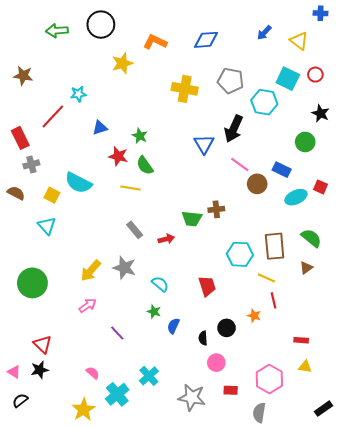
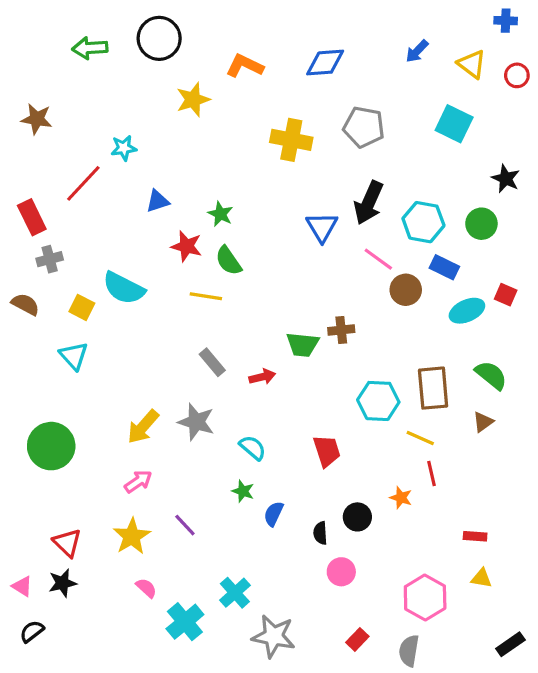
red circle: (315, 75) -> (517, 75), moved
cyan hexagon: (264, 102) -> (423, 222), moved
red rectangle: (231, 390) -> (357, 639), moved, turned -48
gray star: (192, 397) -> (274, 636), moved
yellow star: (84, 410) -> (132, 536), moved

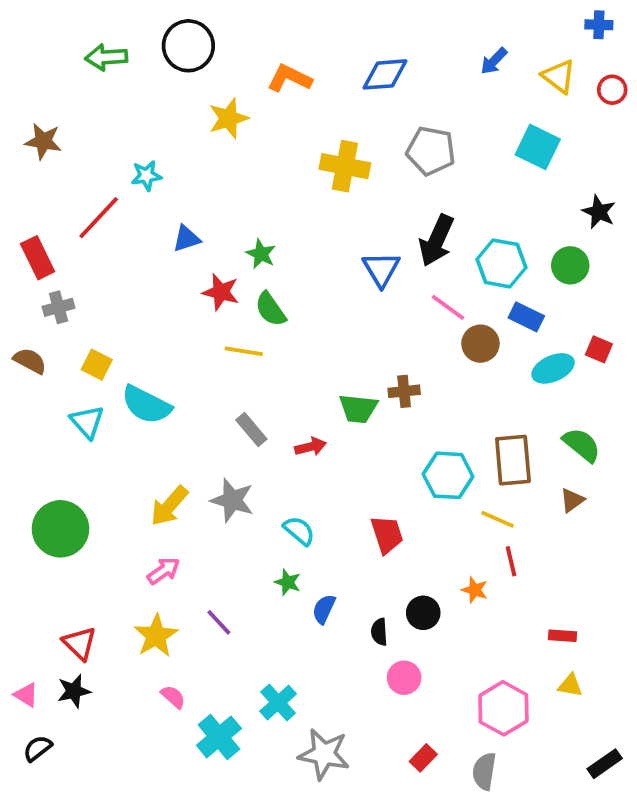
cyan semicircle: (124, 288) -> (146, 405), moved

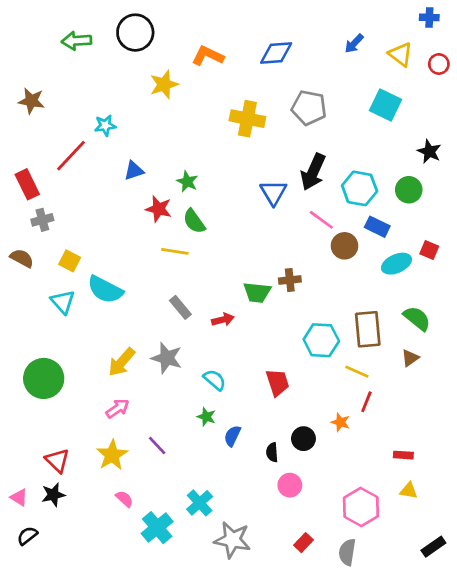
red line: (511, 561) -> (366, 402), turned 35

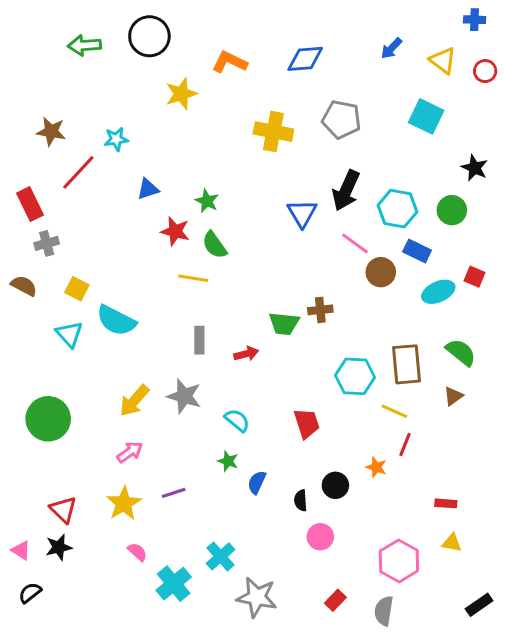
brown star: (31, 101) -> (51, 132), moved
gray rectangle: (180, 307) -> (199, 340), turned 40
purple line: (157, 445) -> (174, 493), turned -65

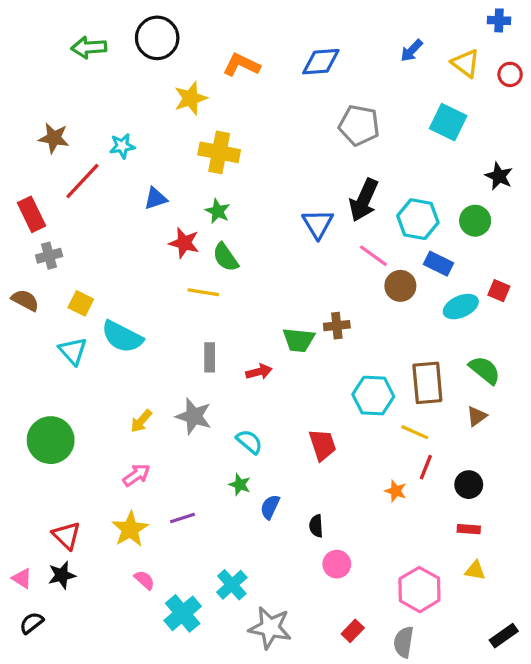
yellow cross: (273, 132) -> (219, 152), moved
yellow arrow: (134, 401) -> (141, 421), size x0.7
black circle: (335, 485) -> (469, 485), moved

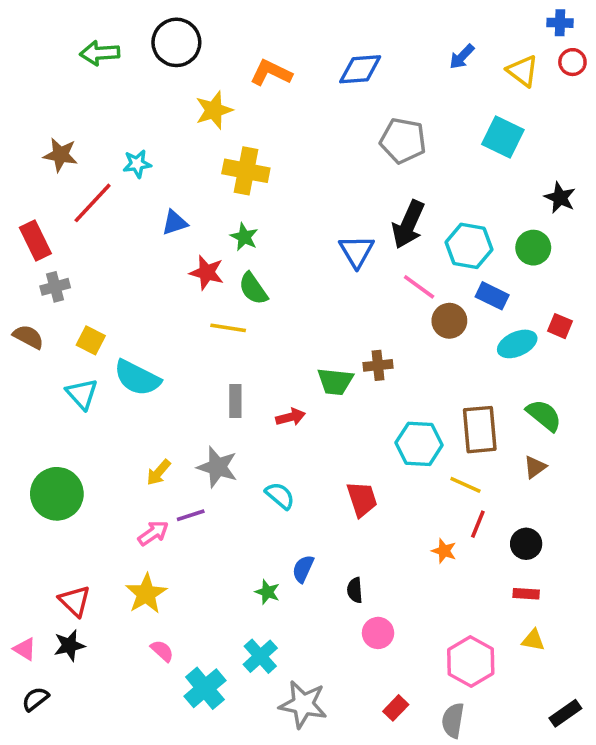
red circle: (510, 74) -> (572, 62), moved
green star: (240, 485) -> (267, 592), moved
purple line: (183, 518) -> (191, 515), moved

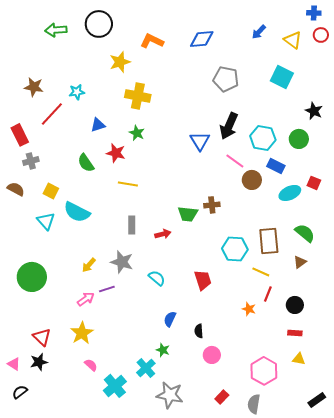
green semicircle: (253, 289) -> (86, 163), moved
green star: (267, 592) -> (163, 350), moved

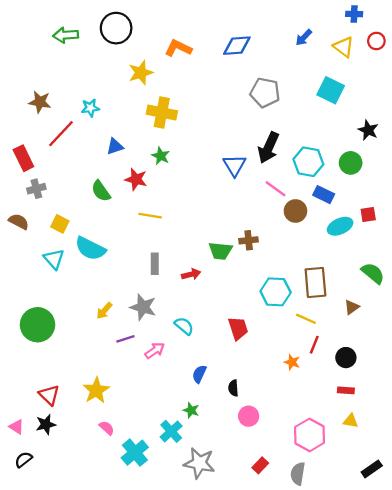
blue cross: (314, 13) -> (354, 14), moved
red square: (314, 183) -> (368, 215), turned -32
green semicircle: (305, 233) -> (373, 273), moved
pink arrow: (86, 299) -> (155, 351), moved

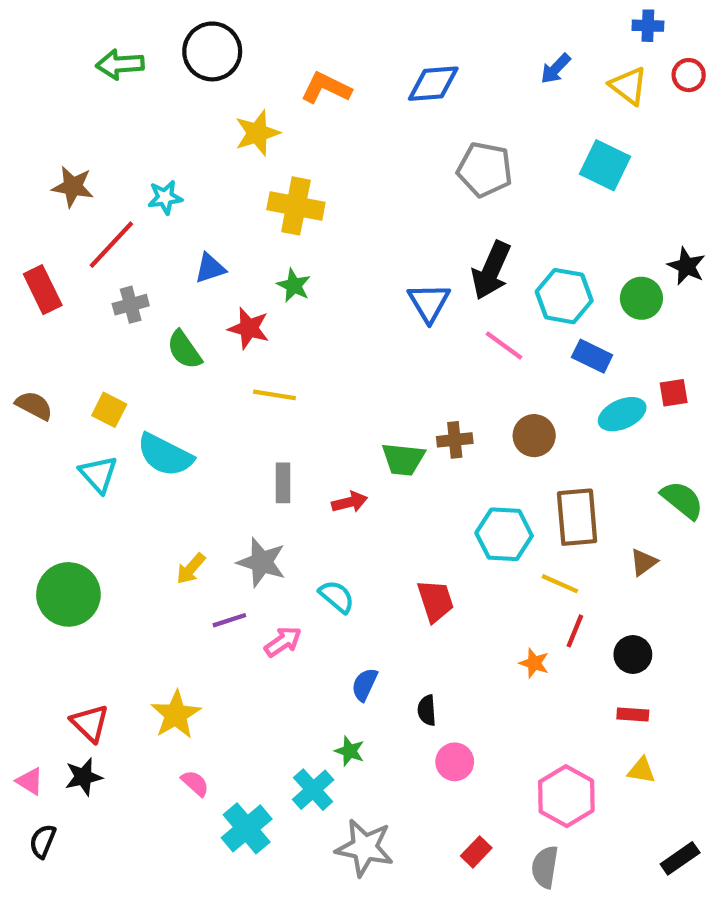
black star: (368, 130) -> (687, 266), moved
gray cross: (36, 189) -> (131, 305), moved
brown circle: (295, 211) -> (534, 436), moved
black semicircle: (23, 460) -> (43, 841), turned -30

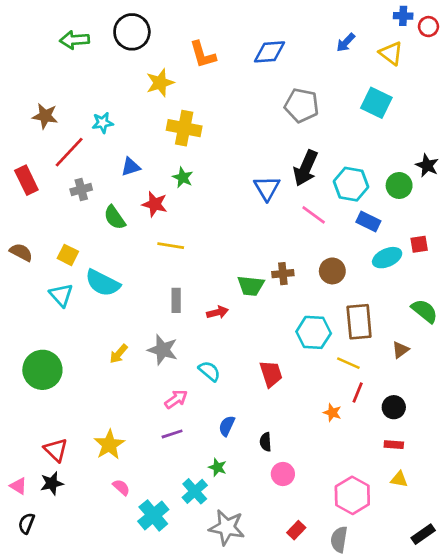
red circle: (689, 75) -> (428, 27), moved
orange L-shape: (326, 88) -> (203, 55), turned -132
purple line: (229, 620) -> (172, 434), moved

